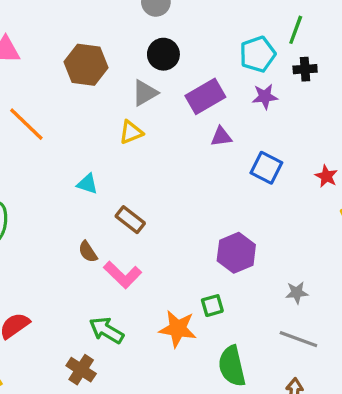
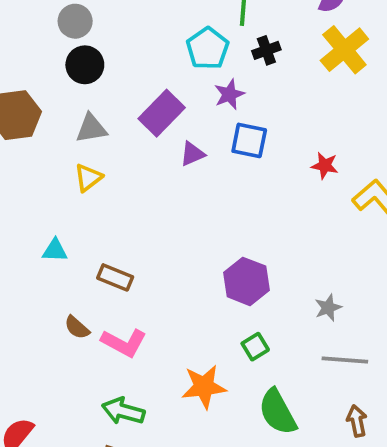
black circle: (163, 54) -> (85, 65), moved
gray triangle: (145, 93) -> (91, 128), turned 36
blue square: (266, 168) -> (249, 140), moved
green square: (212, 306) -> (255, 347), moved

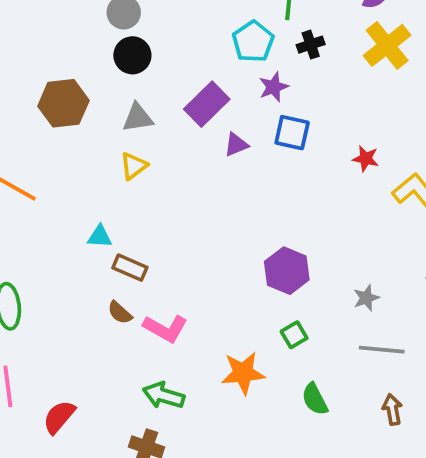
brown rectangle: (115, 277) -> (130, 268), moved
green semicircle: (278, 412) -> (315, 399), size x0.7

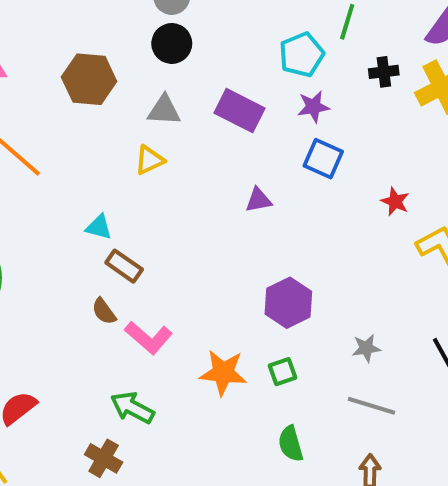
black cross: (311, 45) -> (384, 72), moved
purple rectangle: (207, 104) -> (240, 111), turned 60
purple triangle: (236, 145) -> (258, 200), moved
orange star: (243, 373) -> (223, 373), moved

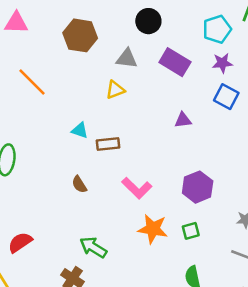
black circle: (172, 43) -> (148, 21), moved
brown rectangle: (124, 266) -> (108, 144), moved, turned -45
pink L-shape: (149, 338) -> (137, 188), moved

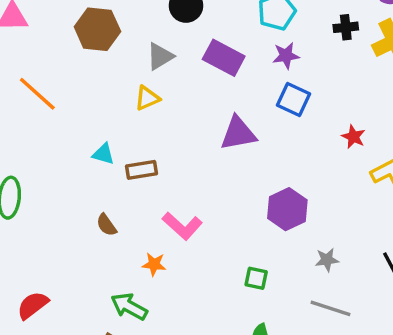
gray triangle: (127, 59) -> (160, 56), turned -35
purple triangle: (183, 120) -> (238, 133), size x1.6
purple hexagon: (198, 187) -> (287, 209), moved
orange star: (153, 229) -> (154, 264), moved, size x0.6
green square: (191, 231) -> (256, 278), turned 30

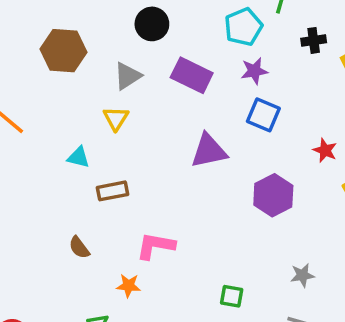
yellow triangle: (147, 98) -> (116, 118), turned -32
cyan triangle: (103, 154) -> (79, 157), moved
purple hexagon: (287, 209) -> (273, 195), moved
pink L-shape: (182, 226) -> (155, 246), turned 150

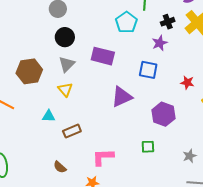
black circle: (152, 24) -> (65, 37), moved
brown hexagon: (63, 51) -> (29, 71), moved
purple star: (254, 71) -> (160, 43), moved
green square: (232, 296) -> (148, 147), moved

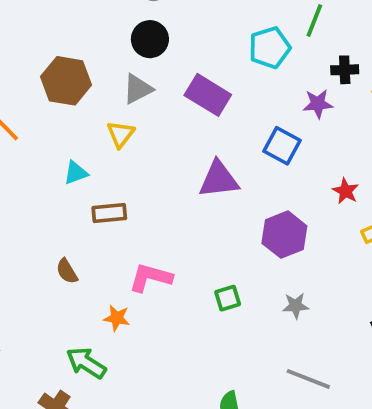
cyan triangle: (49, 116) -> (76, 173), turned -40
green square: (148, 147) -> (228, 298), moved, turned -32
gray star: (190, 156) -> (296, 306), moved

